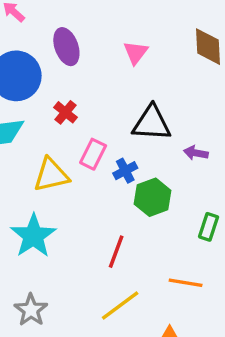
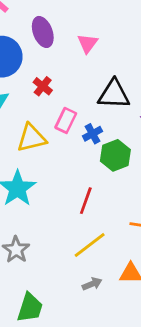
pink triangle: (136, 53) -> (88, 43), moved

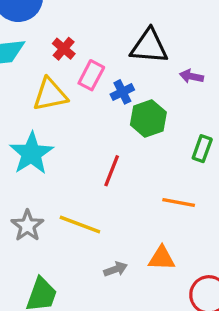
red cross: (43, 86) -> (64, 49), moved
yellow line: (90, 245) -> (80, 224), moved, turned 56

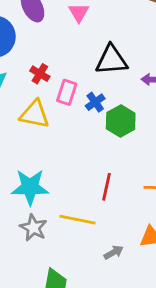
yellow triangle: (50, 95) -> (35, 114), turned 32
cyan star: (31, 153) -> (30, 187), moved, turned -30
red line: (112, 171) -> (107, 187), moved

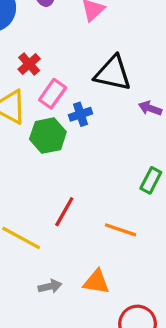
green hexagon: (121, 121) -> (48, 136), moved

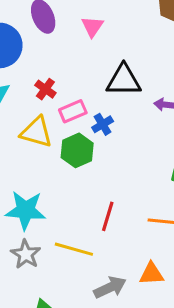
pink rectangle: (53, 94) -> (73, 111), turned 44
gray arrow: (50, 286) -> (110, 287), size x1.5

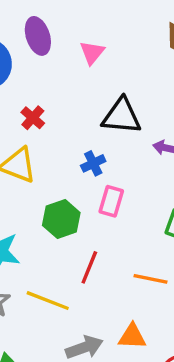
pink rectangle: (73, 111) -> (111, 201), moved, turned -56
green hexagon: (77, 150) -> (61, 219), moved

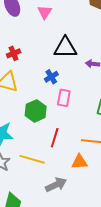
red cross: (33, 118) -> (14, 53), turned 32
orange triangle: (132, 336) -> (79, 162), moved

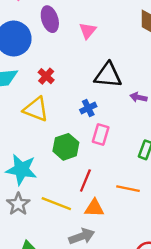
red cross: (14, 53) -> (46, 76), turned -32
orange triangle: (79, 162) -> (94, 208), moved

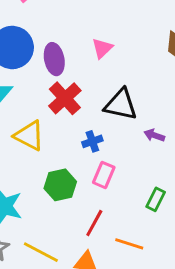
purple ellipse: (50, 19) -> (54, 59), moved
red cross: (46, 76) -> (65, 98), moved, size x1.6
red line: (85, 181) -> (94, 223), moved

